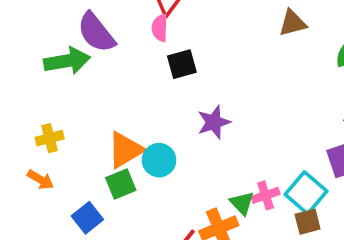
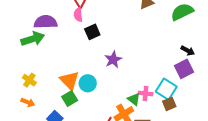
purple semicircle: (96, 32) -> (46, 22), turned 135
yellow cross: (50, 138) -> (29, 80), turned -32
orange triangle: (125, 150) -> (69, 80), turned -35
pink cross: (266, 195) -> (145, 93), turned 32

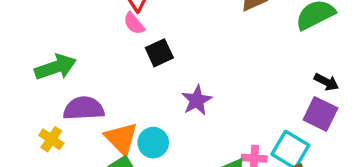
pink semicircle: (78, 15) -> (134, 23), turned -32
purple semicircle: (46, 22) -> (84, 108), moved
purple square: (184, 69) -> (320, 114), turned -36

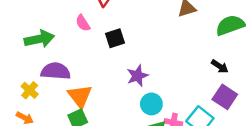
pink semicircle: (134, 23) -> (83, 23), moved
black arrow: (326, 82) -> (220, 66), moved
cyan circle: (153, 143) -> (151, 104), moved

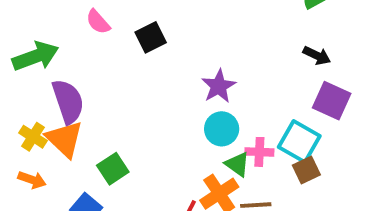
purple semicircle: (56, 71) -> (68, 101), turned 76
purple star: (137, 76) -> (219, 86), moved
orange triangle: (80, 96) -> (64, 139), moved

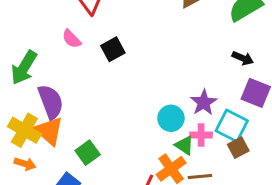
green arrow: (36, 56) -> (24, 68), turned 144
purple star: (219, 86) -> (204, 102), moved
yellow cross: (33, 137) -> (24, 130), size x1.5

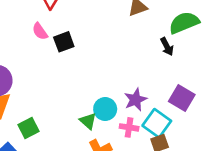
pink semicircle: (71, 39) -> (40, 31), moved
black arrow: (243, 58) -> (167, 47), moved, turned 30
green triangle: (184, 145) -> (88, 121), moved

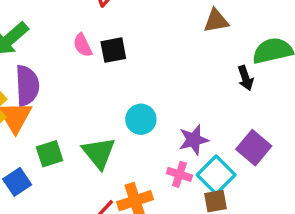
pink semicircle: (40, 31) -> (83, 45), moved
cyan circle: (105, 109) -> (141, 119), moved
green triangle: (88, 121) -> (99, 153), moved, size x1.5

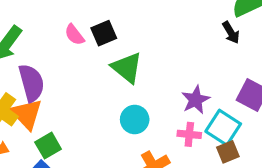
cyan circle: (141, 119) -> (135, 119), moved
green triangle: (99, 153) -> (127, 68), moved
green square: (50, 154) -> (48, 146), moved

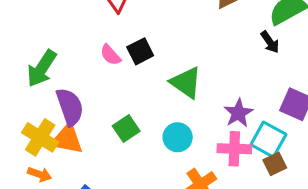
green triangle: (127, 68) -> (186, 83), moved
orange triangle: (27, 114) -> (67, 139), turned -32
pink cross: (189, 134) -> (234, 149), size x1.4
green square: (48, 146) -> (126, 128), moved

